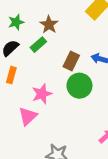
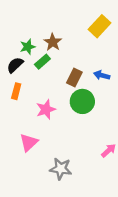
green star: (16, 22) -> (28, 47), moved
pink triangle: (28, 116) -> (29, 143), moved

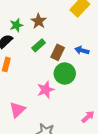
green rectangle: (42, 62) -> (39, 45), moved
pink star: (46, 109) -> (46, 90), moved

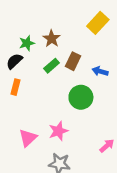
brown rectangle: (58, 52) -> (73, 61), moved
pink star: (46, 90) -> (58, 131), moved

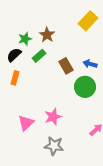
brown rectangle: (73, 61) -> (66, 66), moved, turned -56
green rectangle: (52, 66) -> (39, 56), moved
green circle: (81, 97) -> (85, 87), moved

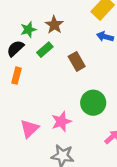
blue arrow: (90, 64) -> (105, 37), moved
green circle: (85, 87) -> (93, 103), moved

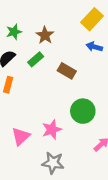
green star: (28, 30) -> (14, 32), moved
brown rectangle: (77, 61) -> (67, 71), turned -30

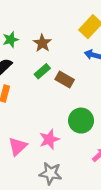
green rectangle: (36, 59) -> (42, 71), moved

